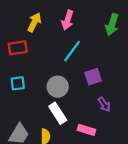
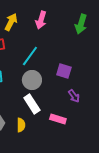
cyan line: (72, 51) -> (30, 56), moved
purple square: (93, 77) -> (64, 71), turned 35

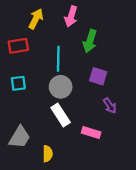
green arrow: (81, 24) -> (90, 41), moved
cyan line: (30, 56) -> (58, 59), turned -35
yellow semicircle: (21, 125) -> (48, 154), moved

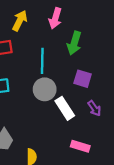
white rectangle: (61, 115) -> (65, 108), moved
pink rectangle: (91, 133) -> (80, 146), moved

